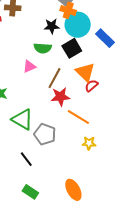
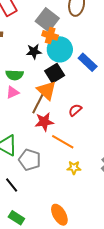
green semicircle: (43, 48) -> (15, 75), moved
orange triangle: (85, 72) -> (47, 90), moved

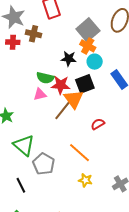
cyan circle: (60, 49) -> (95, 62), size x0.6
red star: (44, 122) -> (61, 85), moved

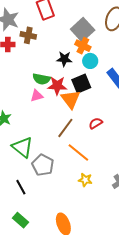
brown line: (63, 110) -> (65, 128), moved

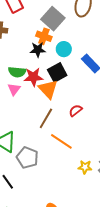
orange cross: (83, 46) -> (44, 36), moved
pink triangle: (37, 96) -> (14, 89), turned -32
yellow star: (85, 180) -> (85, 167), moved

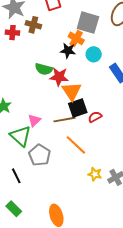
gray square: (53, 19) -> (88, 23), turned -35
black square: (57, 73) -> (78, 108), moved
pink triangle: (14, 89) -> (34, 120), moved
brown line: (46, 118) -> (65, 120), turned 40

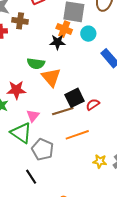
cyan circle: (94, 54) -> (88, 34), moved
red star: (59, 77) -> (16, 90), moved
orange triangle: (72, 91) -> (51, 77), moved
orange line: (76, 145) -> (77, 135), turned -55
black line: (16, 176) -> (31, 177), moved

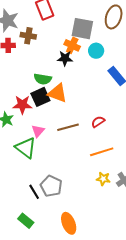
orange triangle: (51, 77) -> (57, 93), turned -30
black square: (75, 98) -> (40, 97), moved
orange line: (77, 135) -> (102, 152), moved
gray pentagon: (43, 149) -> (51, 186), moved

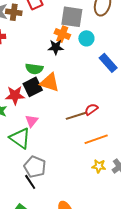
brown cross: (28, 36) -> (14, 12), moved
brown line: (68, 127) -> (76, 116), moved
gray pentagon: (51, 186) -> (35, 167), moved

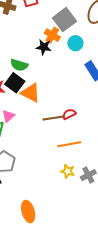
gray square: (72, 17) -> (64, 20), turned 35
orange triangle: (50, 82) -> (31, 93), moved
black square: (33, 87) -> (15, 83), turned -36

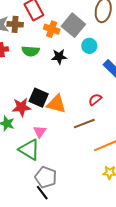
orange cross: (52, 35) -> (52, 29), moved
green semicircle: (19, 65) -> (31, 51), moved
red semicircle: (69, 114) -> (95, 100), moved

